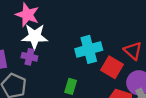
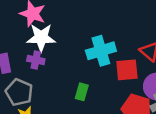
red square: (112, 67) -> (127, 70), turned -35

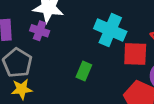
cyan cross: (101, 51) -> (110, 30), turned 32

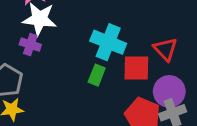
green rectangle: (84, 71) -> (97, 75), moved

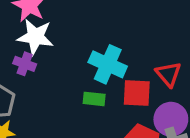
green rectangle: (97, 75) -> (94, 99), turned 72

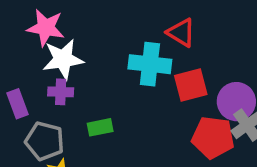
red triangle: (168, 74) -> (181, 33), moved
green rectangle: (94, 99) -> (100, 127), moved

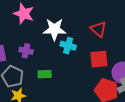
white star: (63, 59) -> (54, 29), moved
cyan cross: (150, 64) -> (68, 46), moved, size x0.7

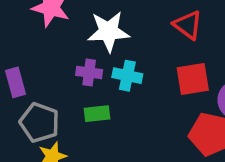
cyan cross: (68, 46) -> (127, 76), moved
purple cross: (26, 51) -> (89, 72), moved

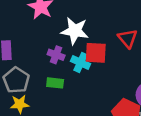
red square: (193, 79) -> (96, 53), moved

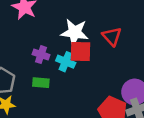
white star: (75, 31) -> (75, 32), moved

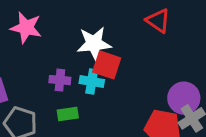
red triangle: (112, 36) -> (158, 21), moved
red square: (80, 52) -> (107, 65), turned 30

